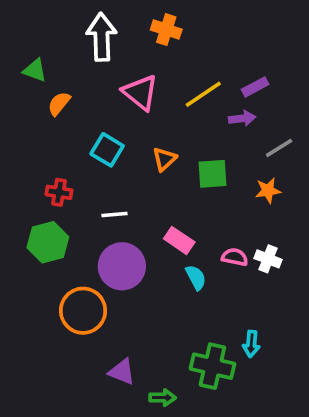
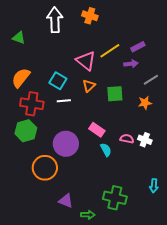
pink triangle: (140, 92) -> (86, 61), moved
orange semicircle: (59, 104) -> (21, 78), moved, size x1.5
red cross: (59, 192) -> (32, 104), size x1.6
white line: (114, 215) -> (64, 101), moved
cyan arrow: (251, 344) -> (154, 186), moved

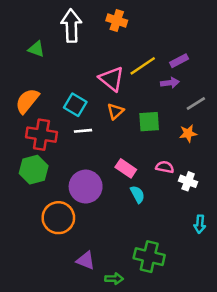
green triangle: (19, 38) -> (36, 49), moved
pink semicircle: (127, 139) -> (165, 167), moved
cyan arrow: (154, 186) -> (200, 224), moved

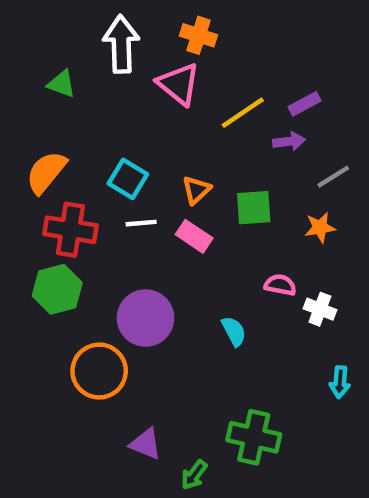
pink triangle: (112, 79) -> (179, 84), moved
pink rectangle: (126, 168) -> (194, 236), moved
green arrow: (114, 279) -> (194, 475), turned 126

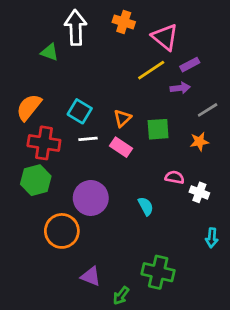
green triangle: (62, 84) -> (49, 52), moved
pink triangle: (179, 84) -> (165, 37), moved

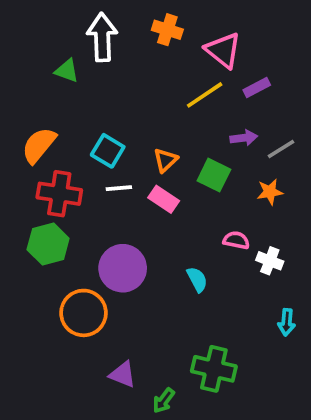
purple arrow: (180, 88) -> (244, 138), moved
green square: (158, 129) -> (214, 175), turned 30

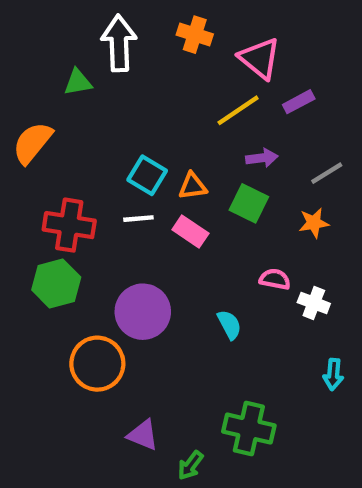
green triangle: (67, 71) -> (78, 82), turned -30
purple arrow: (244, 138) -> (262, 158), moved
orange semicircle: (39, 145) -> (32, 143), moved
cyan square: (108, 151) -> (147, 175), moved
orange triangle: (165, 160) -> (193, 186), turned 35

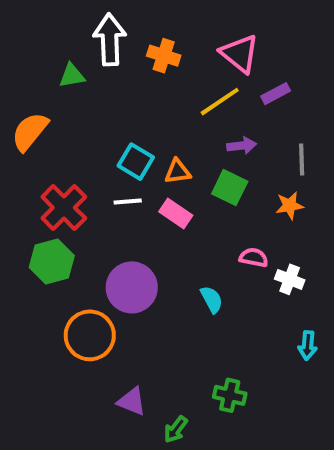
orange cross: (195, 35) -> (164, 56), moved
gray line: (327, 173) -> (302, 160), turned -60
red cross: (69, 225) -> (64, 208), turned 36
green cross: (249, 429) -> (230, 395), size x0.7

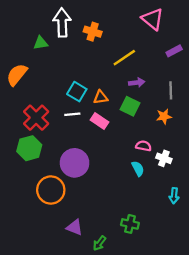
pink triangle: (240, 54) -> (153, 19), moved
purple rectangle: (276, 94) -> (174, 51), moved
cyan semicircle: (212, 299) -> (138, 169), moved

